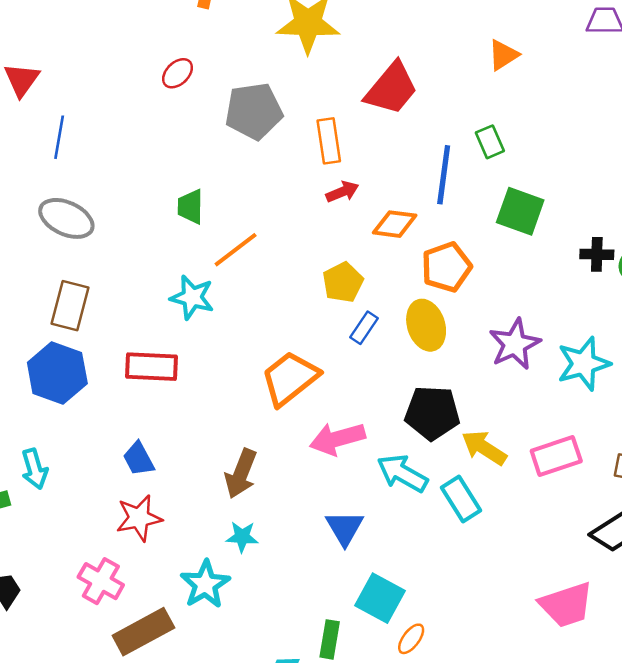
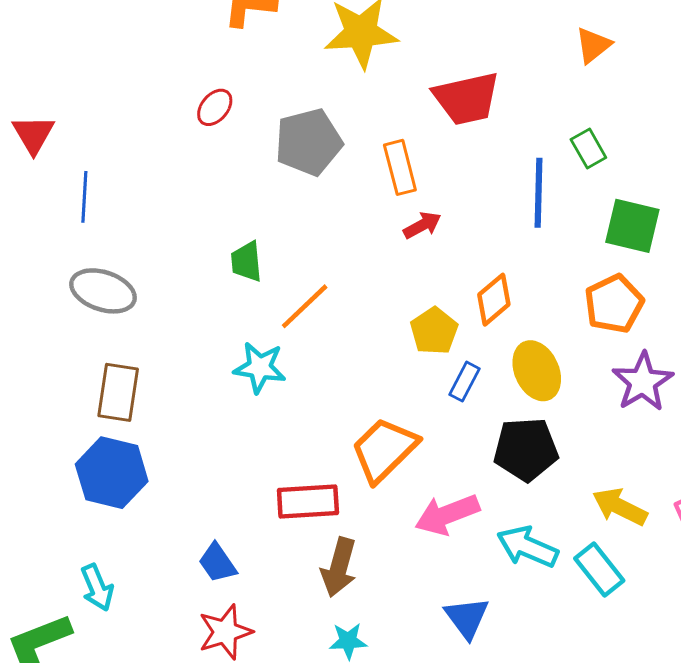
red trapezoid: (391, 88) -> (467, 98), turned 44
orange diamond: (395, 224) -> (494, 300), moved, turned -42
orange pentagon: (446, 267) -> (614, 304), moved
red rectangle: (152, 367) -> (308, 501), moved
black pentagon: (432, 413) -> (526, 449), moved

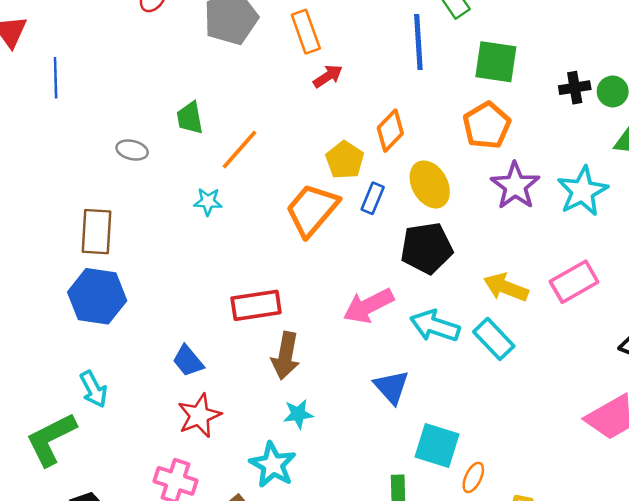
gray ellipse: (103, 291) -> (132, 150), moved, size x0.6
cyan star: (260, 368) -> (208, 202), size x0.7
orange trapezoid: (384, 450) -> (312, 210), moved

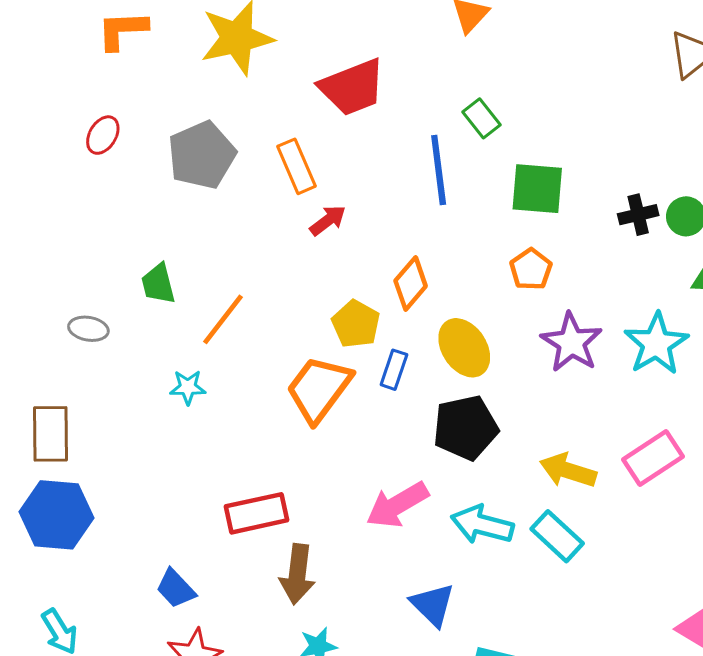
orange pentagon: (487, 125) -> (531, 269), size x0.7

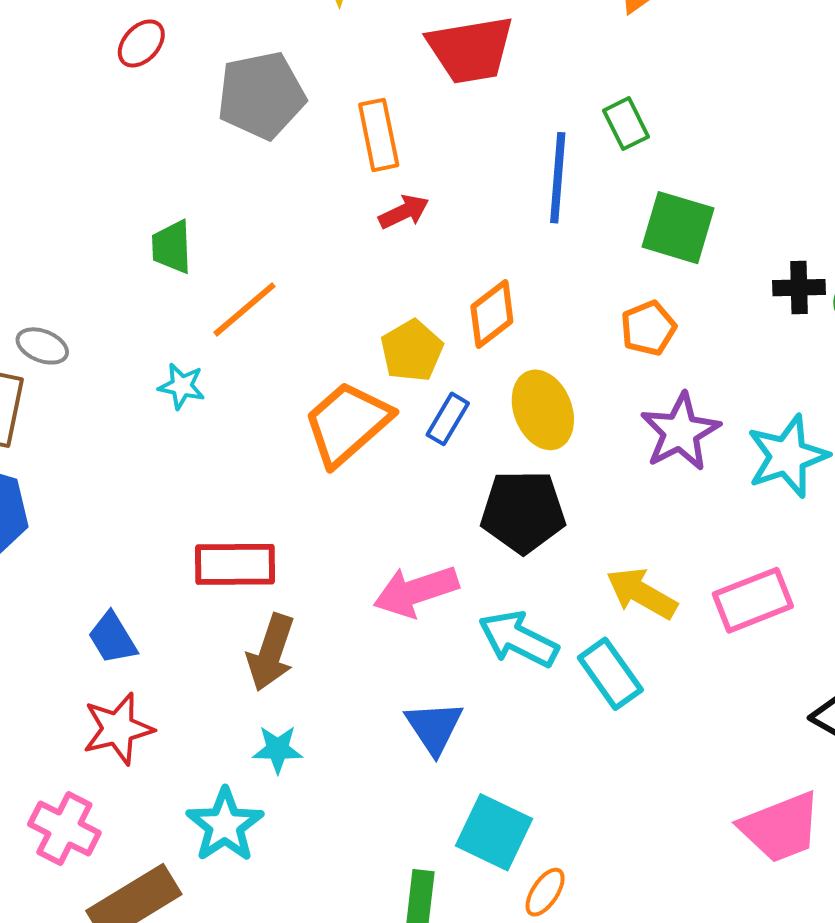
gray ellipse: (88, 329) -> (42, 346), moved

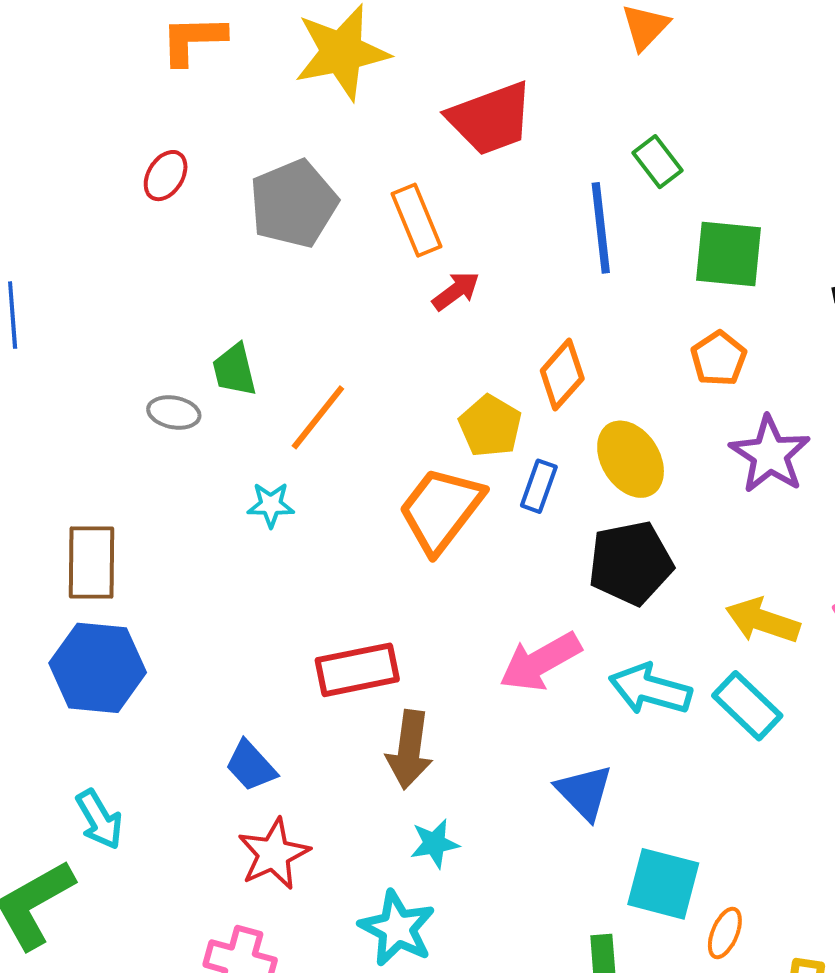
gray ellipse: (42, 346) -> (174, 412), moved

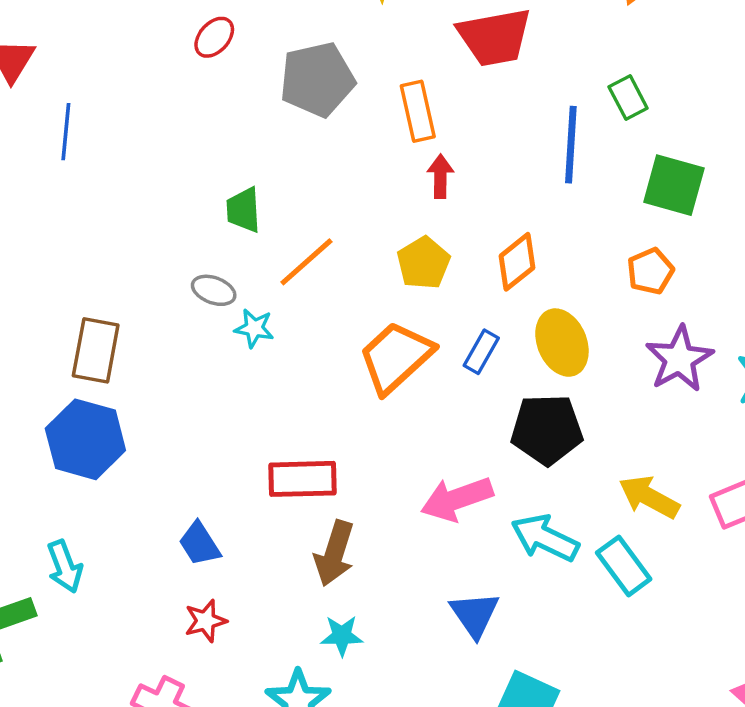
red arrow: (456, 291) -> (440, 176), turned -63
gray ellipse: (174, 412) -> (214, 290), moved
yellow pentagon: (490, 426) -> (424, 263), moved
red star: (274, 854) -> (206, 621), size x0.7

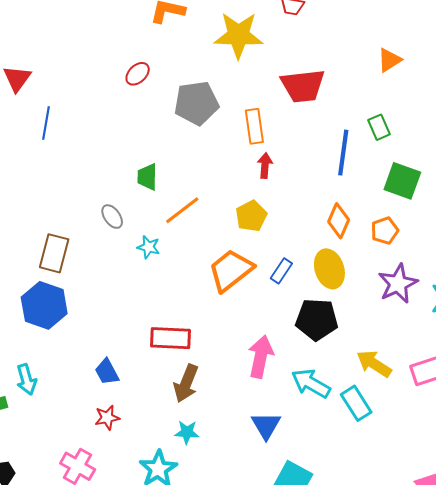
orange diamond: (517, 262) -> (339, 221), moved, turned -32
gray ellipse: (214, 290) -> (112, 217), moved, turned 30
pink arrow: (457, 499) -> (261, 357), turned 117

